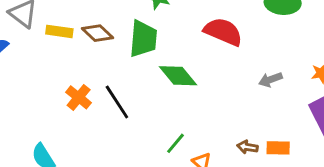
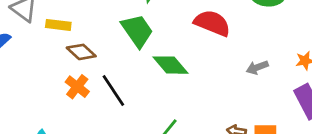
brown diamond: (97, 33) -> (81, 52), moved
green trapezoid: (143, 39) -> (137, 31), turned -39

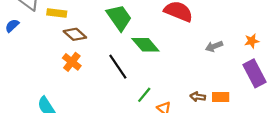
black line: (113, 91) -> (118, 67), moved

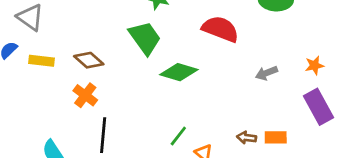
yellow rectangle: (57, 13) -> (42, 61), moved
green diamond: (145, 45) -> (179, 72), turned -32
black line: (118, 67) -> (103, 135), moved, turned 40

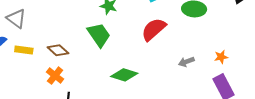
red semicircle: (220, 29) -> (154, 29), turned -64
green diamond: (179, 72) -> (124, 75), moved

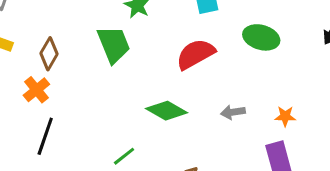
brown diamond: (58, 50) -> (49, 54), turned 65
green diamond: (124, 75) -> (167, 111), moved

